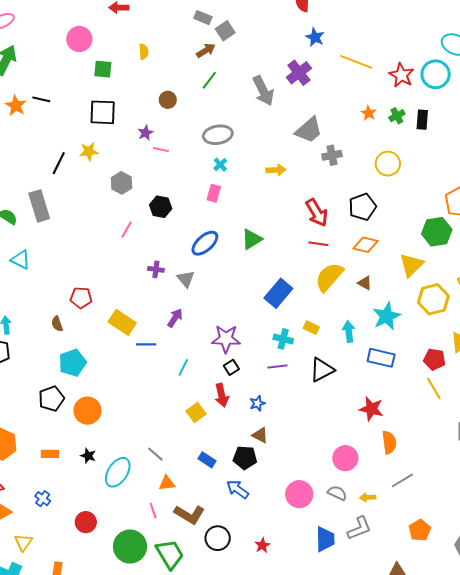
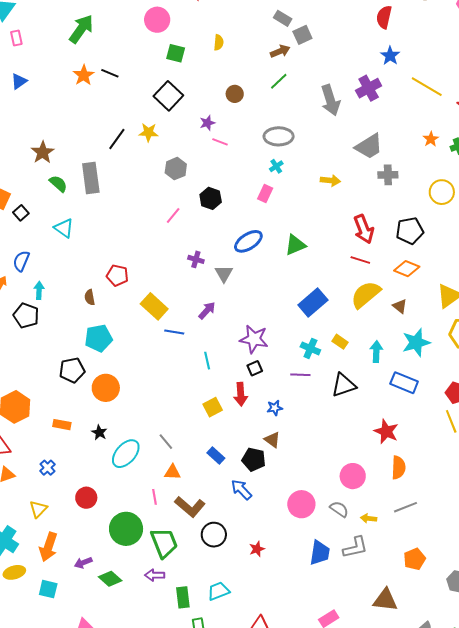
black square: (103, 112) -> (168, 96), turned 32
cyan line: (183, 367) -> (207, 361), turned -48
yellow triangle: (23, 542) -> (38, 509), moved

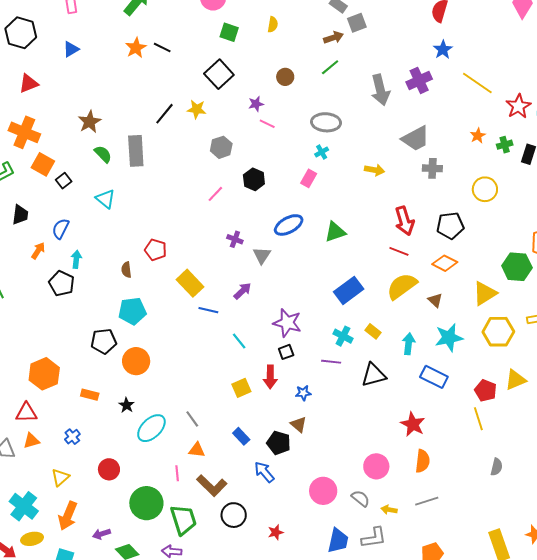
cyan line: (207, 361) -> (239, 341), turned -30

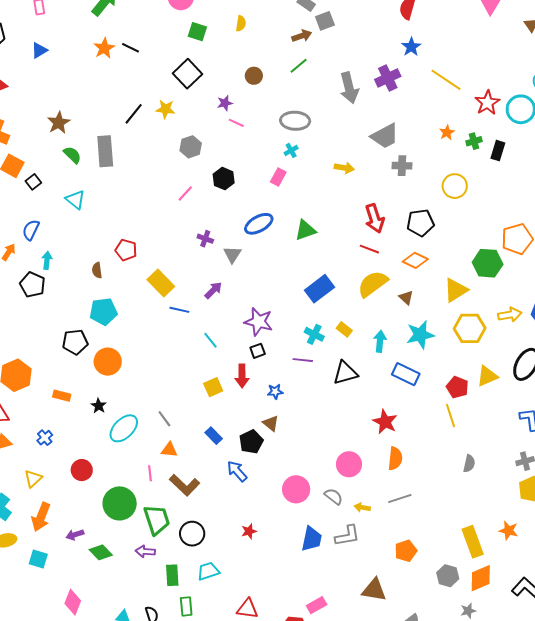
black pentagon: (279, 443) -> (251, 442), turned 30
black circle: (234, 515) -> (192, 534), moved

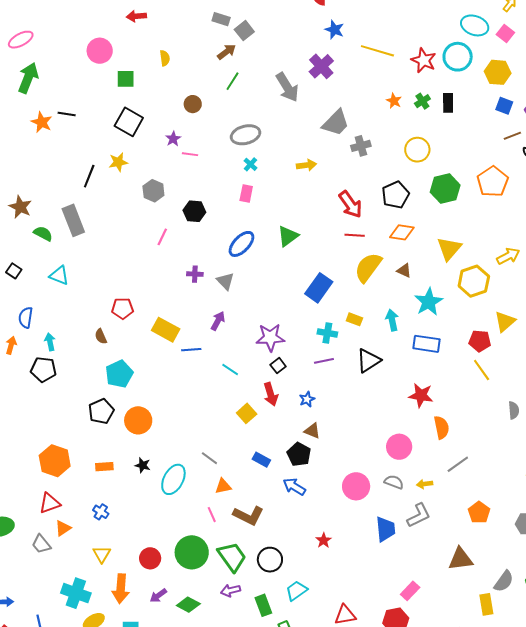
green hexagon: (488, 263) -> (445, 189), moved
red circle: (82, 470) -> (150, 558), moved

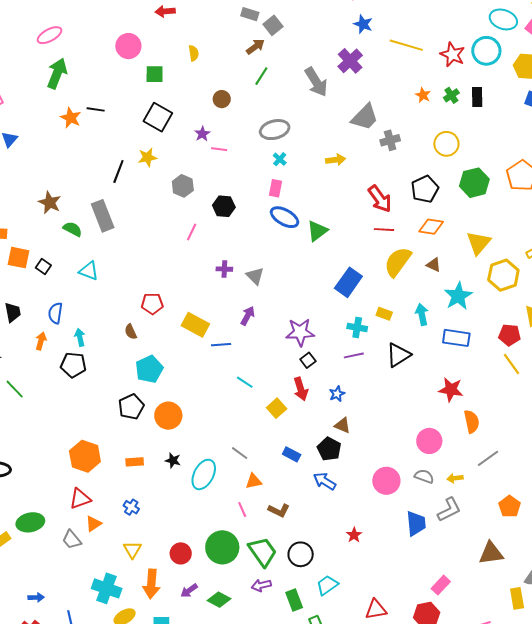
blue ellipse: (241, 244) -> (285, 217), moved, turned 76
cyan line: (230, 370) -> (245, 382), moved
brown L-shape: (248, 516) -> (279, 510), size x0.7

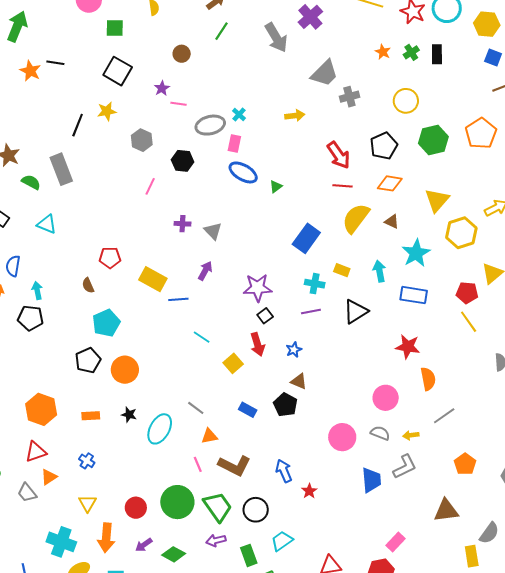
gray ellipse: (275, 130) -> (210, 125), moved
green triangle: (317, 231) -> (276, 186), size x0.6
blue arrow: (325, 481) -> (284, 471), moved, turned 35
brown L-shape: (279, 510) -> (234, 466), size x1.5

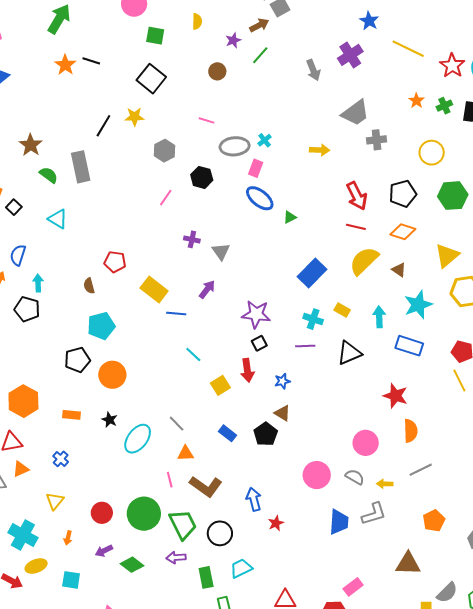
gray arrow: (276, 38) -> (313, 70), size x0.7
purple star: (162, 88) -> (233, 40), moved
orange arrow: (106, 538) -> (68, 538), size x0.5

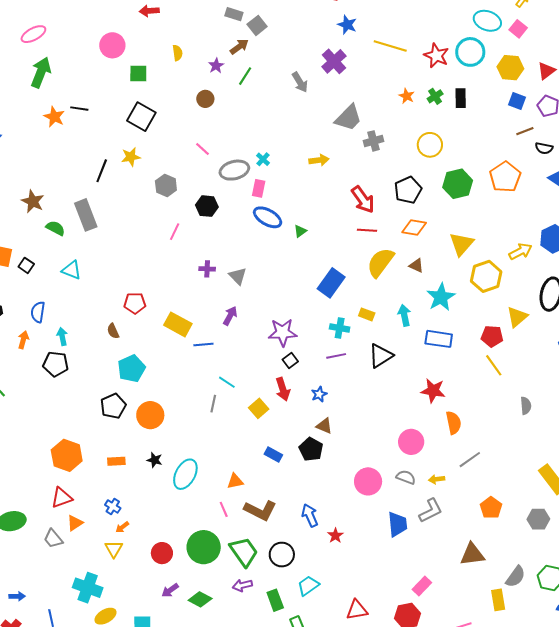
pink line: (206, 120) -> (203, 149), turned 35
gray line: (177, 424) -> (213, 404), moved, turned 66
orange arrow: (68, 538) -> (122, 527), moved, turned 48

